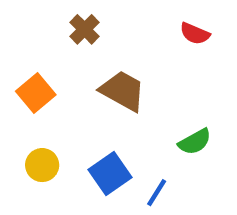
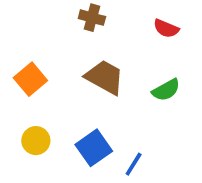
brown cross: (85, 29) -> (92, 18), moved, turned -30
green semicircle: (195, 142) -> (166, 90), moved

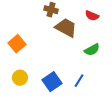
brown trapezoid: (105, 77) -> (66, 28), moved
blue line: (134, 164) -> (79, 81), moved

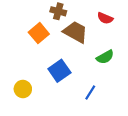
orange square: (17, 44) -> (39, 33), moved
blue square: (52, 82) -> (59, 71), moved

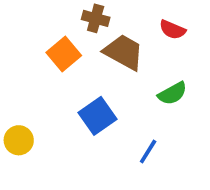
yellow circle: (23, 89) -> (19, 140), moved

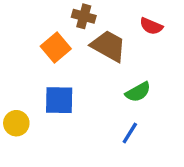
green semicircle: (172, 93) -> (138, 92), moved
blue square: (97, 116) -> (59, 100), moved, turned 36

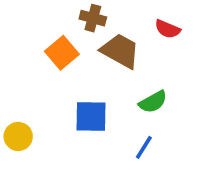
blue square: (59, 100) -> (91, 116), moved

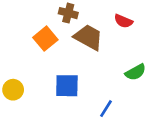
green semicircle: (153, 102) -> (136, 72), moved
yellow circle: (18, 136) -> (13, 90), moved

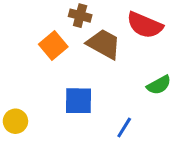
red semicircle: (123, 21) -> (145, 25), size x1.6
yellow circle: (13, 90) -> (15, 121), moved

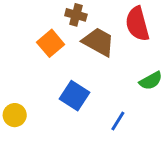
red semicircle: (145, 25) -> (137, 24), turned 52
blue square: (79, 101) -> (74, 96), turned 32

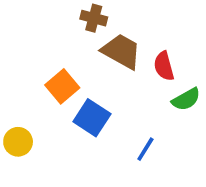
red semicircle: (137, 24) -> (164, 66), moved, size x0.7
orange square: (51, 43) -> (62, 86), moved

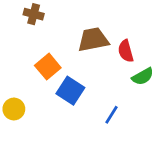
brown cross: (94, 18) -> (34, 14), moved
brown trapezoid: (121, 51) -> (93, 40), turned -40

